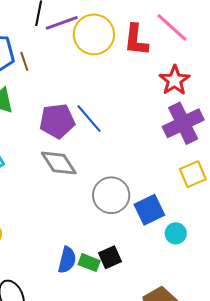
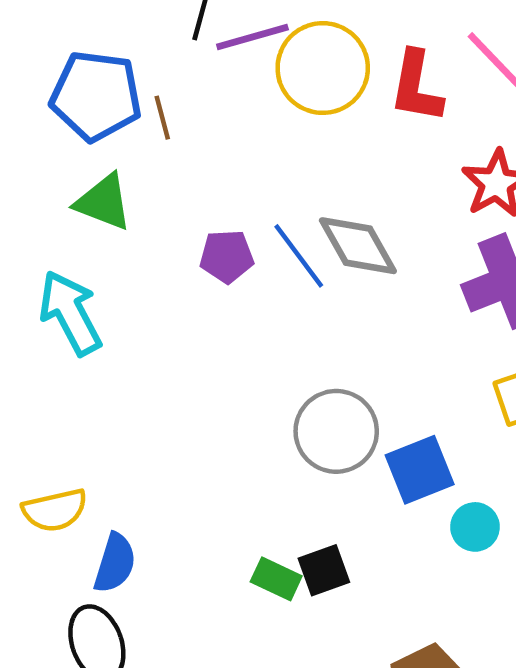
purple pentagon: (57, 121) -> (227, 256), size x0.7
gray diamond: (59, 163) -> (358, 246), moved
blue semicircle: (67, 260) -> (115, 563), moved

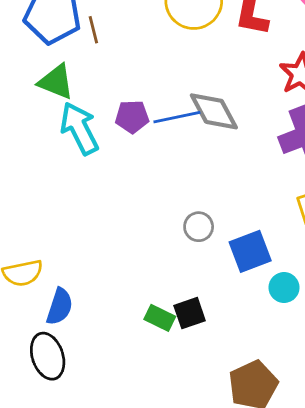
blue line: (299, 256) -> (177, 117), turned -66
cyan arrow: (70, 313) -> (79, 128), moved
gray circle: (336, 431) -> (199, 227), size x0.6

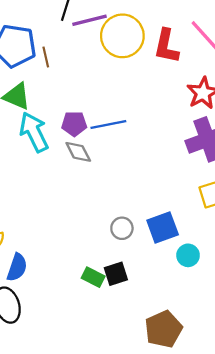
gray diamond: (214, 111) -> (78, 152), moved, size x0.7
gray circle: (199, 227) -> (122, 228), moved

